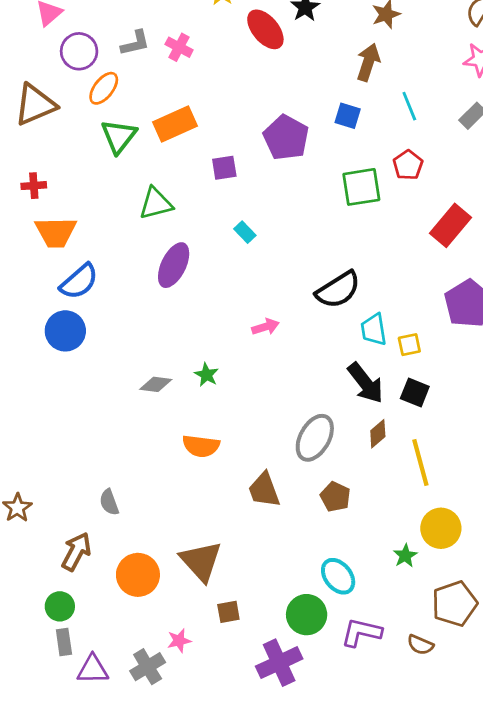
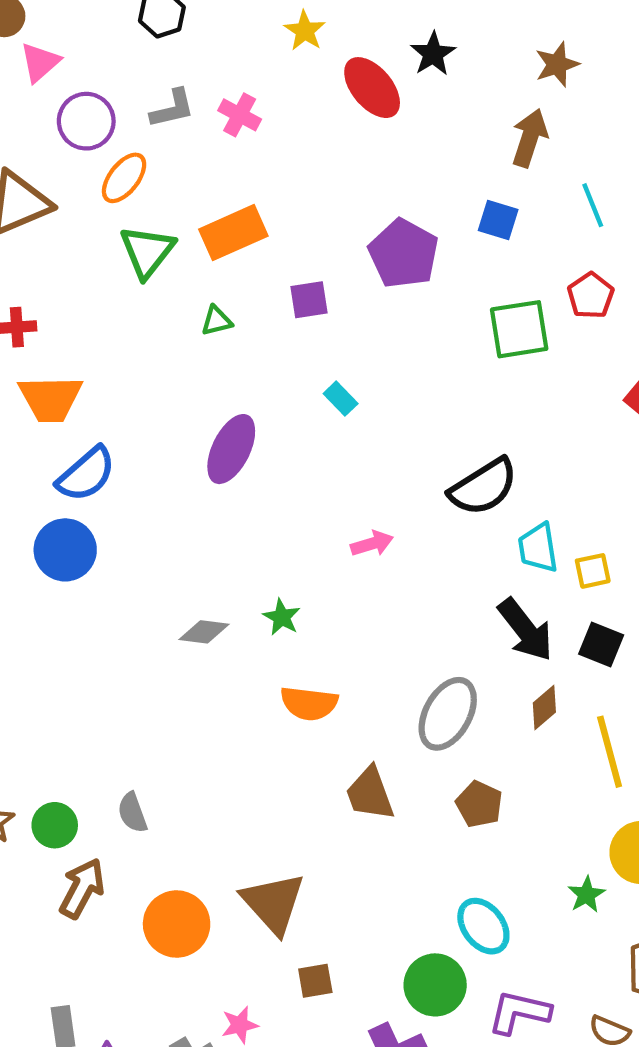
green triangle: (156, 203) -> (217, 321), moved, size x0.6
orange semicircle: (201, 446) -> (309, 703), moved
green circle: (60, 606) -> (55, 825), moved

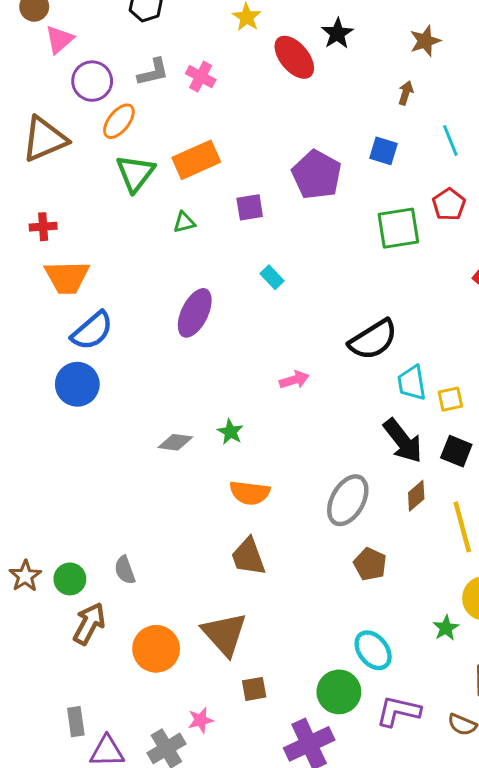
brown arrow: (530, 138) -> (406, 93), size x0.6
brown trapezoid: (370, 794) -> (248, 557), moved

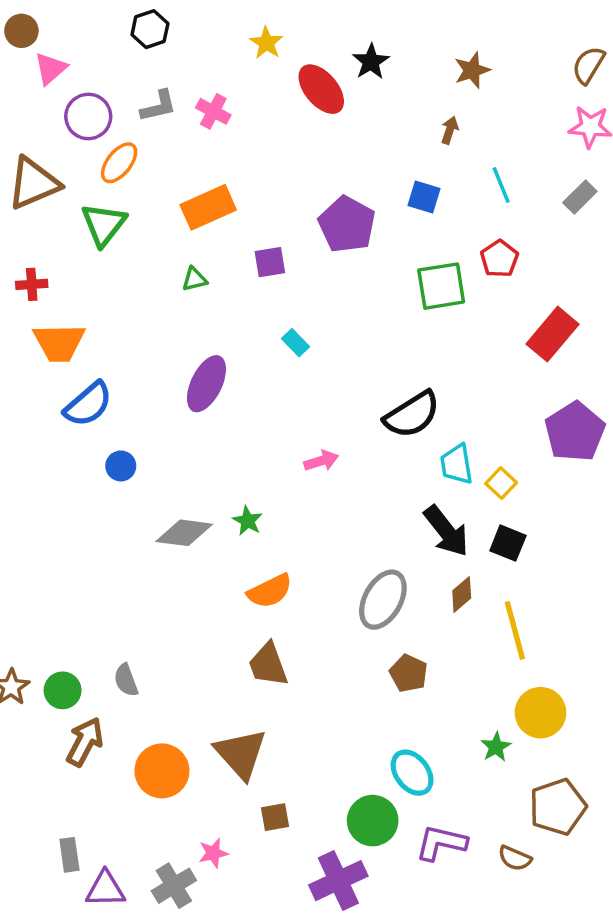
green triangle: (135, 173) -> (104, 224), moved
blue circle: (77, 384) -> (121, 466), moved, size x0.6
yellow square: (450, 399) -> (501, 483), turned -35
gray diamond: (175, 442) -> (184, 533), size x1.4
orange semicircle: (250, 493) -> (270, 591), turned -33

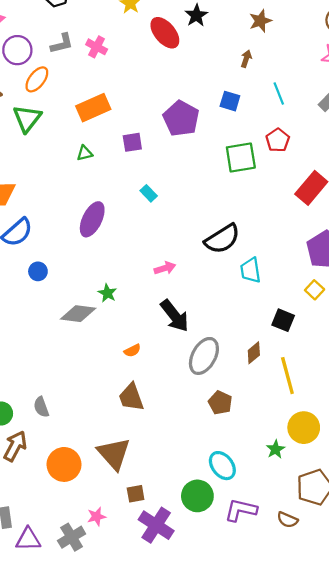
yellow square: (501, 483) -> (315, 290), moved
green star: (248, 521) -> (107, 293), moved
black arrow: (446, 531) -> (175, 316), moved
orange semicircle: (270, 591) -> (132, 351), size x0.6
purple cross: (338, 881) -> (156, 525), moved, turned -32

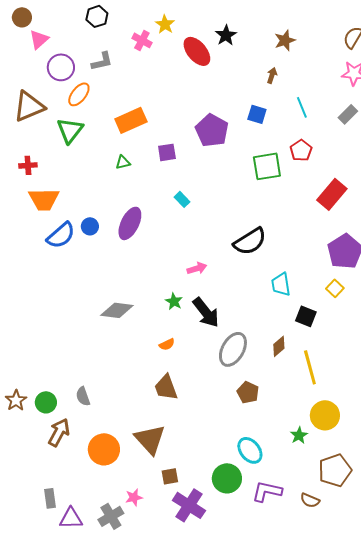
pink cross: (97, 47) -> (142, 40), moved
cyan trapezoid: (251, 270) -> (281, 284), moved
blue circle: (38, 271) -> (90, 226), moved
green star: (107, 293) -> (174, 301), moved

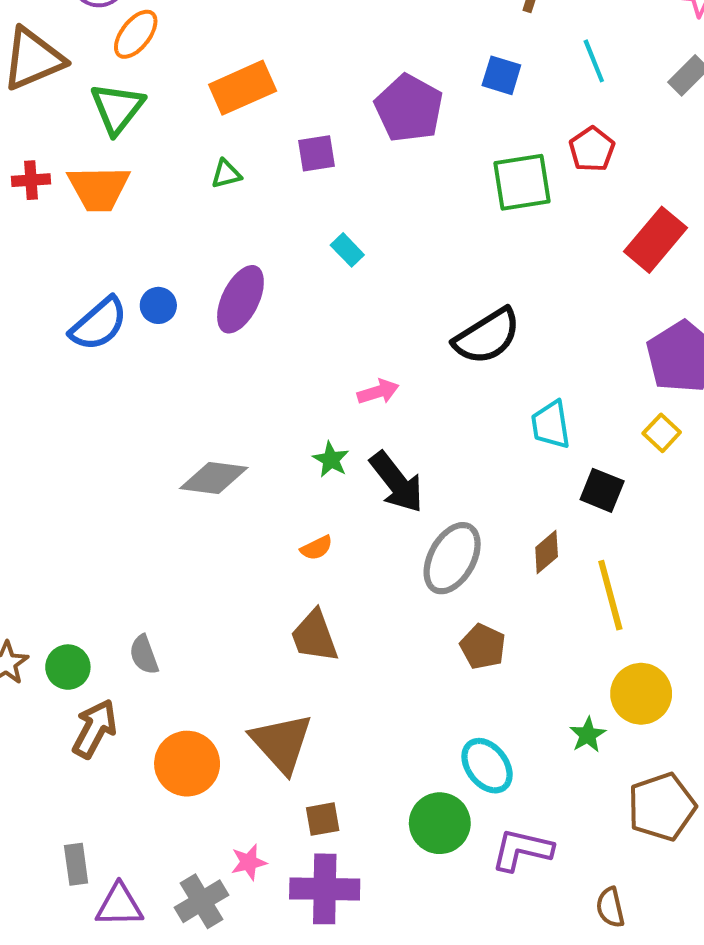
orange trapezoid: (44, 199) -> (99, 188), moved
brown semicircle: (310, 500) -> (610, 907), moved, turned 54
purple cross: (189, 505) -> (325, 889), moved, turned -32

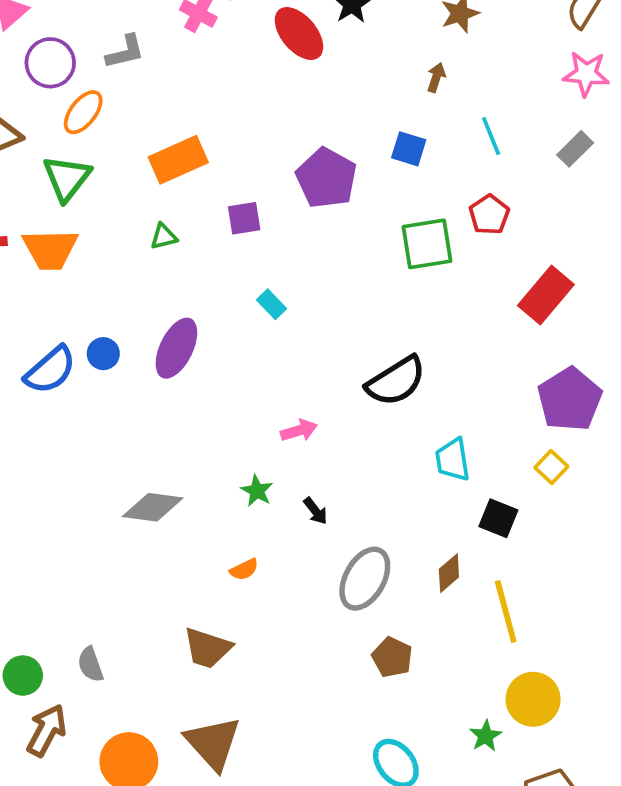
black arrow: (397, 482) -> (315, 511), size x0.5
brown trapezoid: (314, 636) -> (208, 648), moved, turned -52

